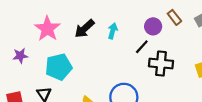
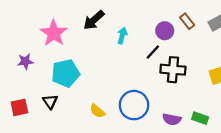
black arrow: (84, 29) -> (94, 20), moved

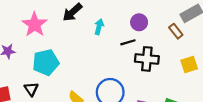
brown rectangle: (187, 21) -> (176, 31), moved
black line: (153, 52) -> (128, 42), turned 32

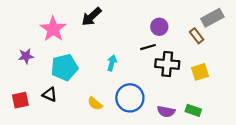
cyan arrow: (99, 27) -> (112, 63), moved
yellow square: (189, 65) -> (200, 72), moved
black triangle: (31, 89) -> (50, 95), turned -32

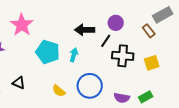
black arrow: (92, 17) -> (85, 30), moved, turned 42
black line: (148, 47) -> (106, 41), turned -40
cyan pentagon: (64, 67) -> (48, 52), moved, turned 30
green rectangle: (193, 110) -> (146, 97), turned -48

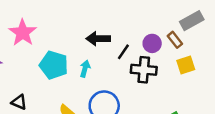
purple circle: (116, 23) -> (152, 43), moved
yellow square: (152, 63) -> (186, 65), moved

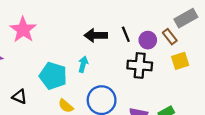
black line: (123, 52) -> (126, 34), moved, turned -56
cyan pentagon: (54, 65) -> (53, 76), moved

